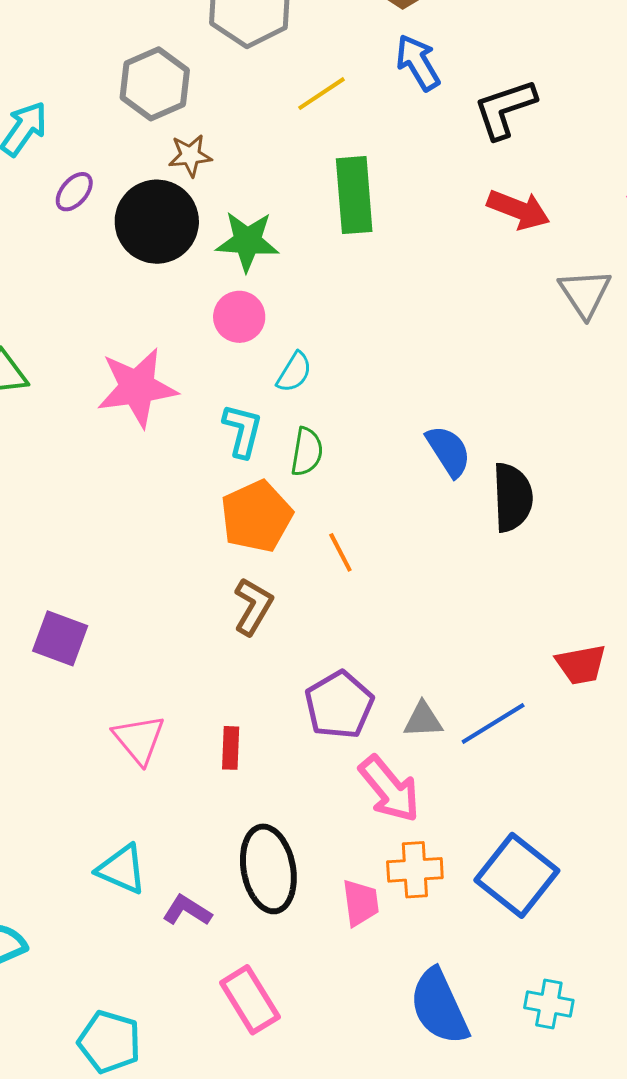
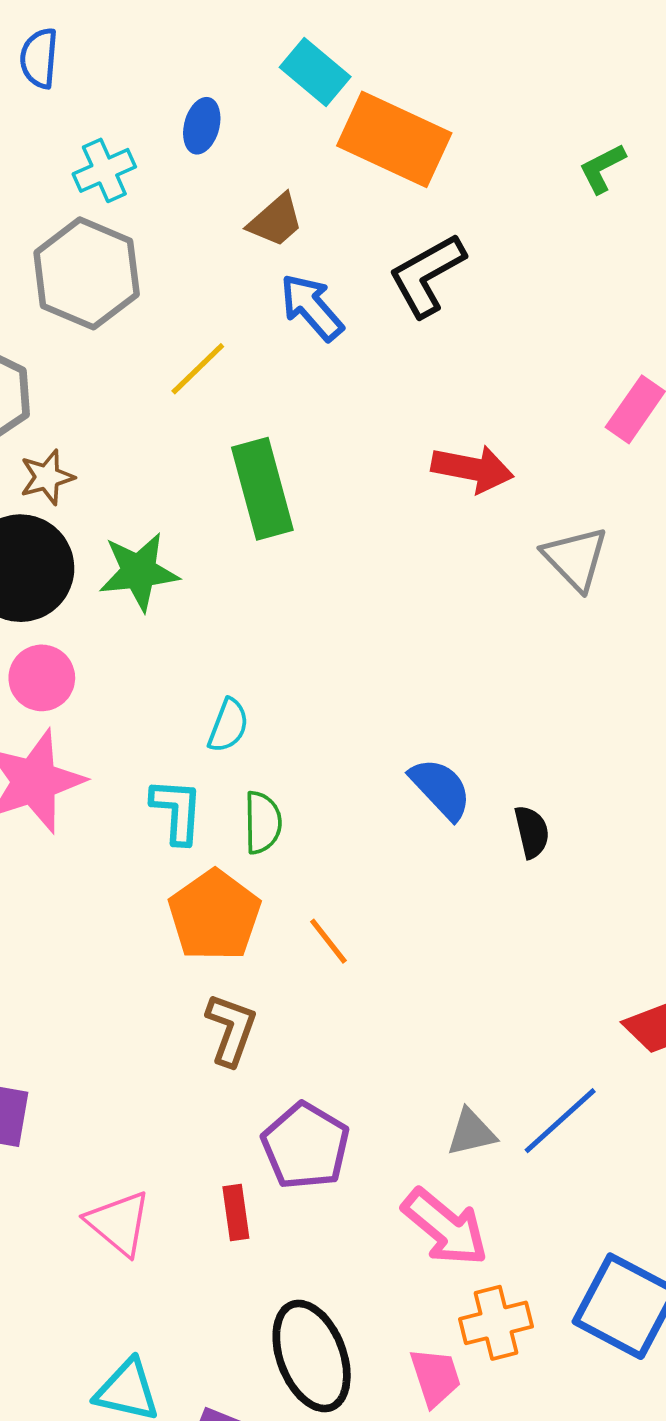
black L-shape: (505, 109) -> (427, 275), moved
pink circle: (239, 317) -> (42, 678), moved
black semicircle: (512, 497) -> (532, 832), size x0.6
purple pentagon: (339, 705) -> (306, 1146), moved

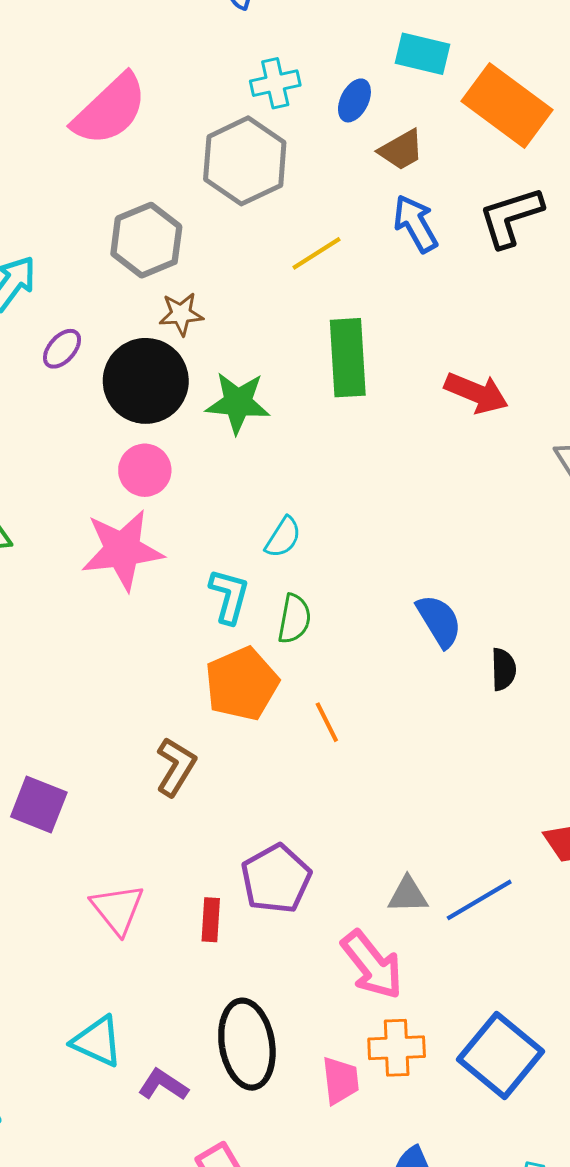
cyan rectangle: (315, 72) -> (422, 54), moved, turned -38
blue ellipse: (202, 126) -> (354, 100), moved
red arrow: (472, 469) -> (476, 393), moved
brown L-shape: (231, 1029) -> (176, 767), moved

